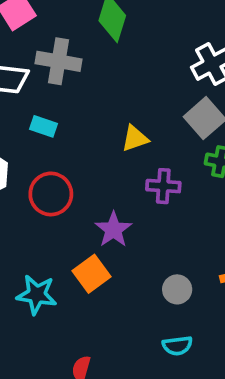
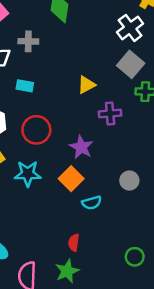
gray cross: (59, 61) -> (28, 41), size x0.7
cyan star: (37, 295) -> (28, 174), moved
cyan semicircle: (177, 346) -> (92, 203), moved

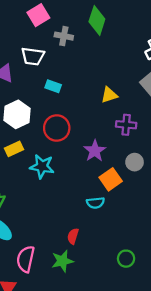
gray cross: (28, 41) -> (64, 36), moved
orange square: (71, 179) -> (111, 179), moved
gray circle: (129, 181) -> (135, 162), moved

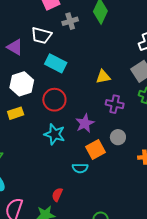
gray cross: (64, 36) -> (70, 21), turned -35
cyan rectangle: (53, 86) -> (56, 63), size x1.5
cyan star: (42, 166) -> (55, 134), moved

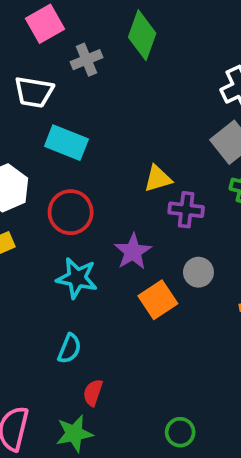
yellow triangle: (103, 77) -> (158, 179), moved
cyan semicircle: (80, 168) -> (69, 349), moved, turned -63

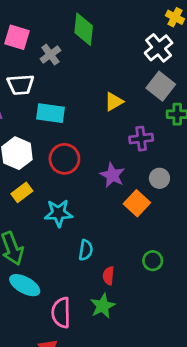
pink square: (45, 24) -> (17, 37), turned -30
yellow triangle: (158, 179) -> (114, 102), moved
cyan star: (77, 278) -> (58, 213), moved
green circle: (180, 432) -> (153, 261), moved

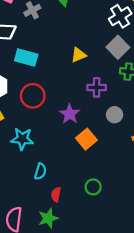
gray circle: (159, 178) -> (114, 115), moved

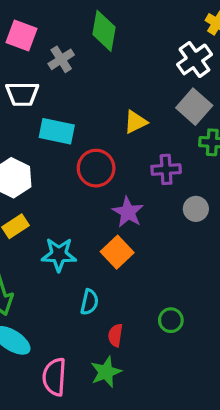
red circle: (33, 96) -> (96, 168), moved
orange square: (86, 139) -> (117, 252), moved

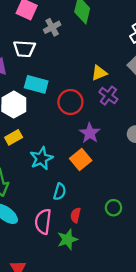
cyan rectangle: (57, 131) -> (36, 84), moved
purple cross: (166, 169) -> (108, 96), moved, turned 36
cyan star: (59, 255) -> (41, 158), turned -30
pink semicircle: (54, 377) -> (43, 222), moved

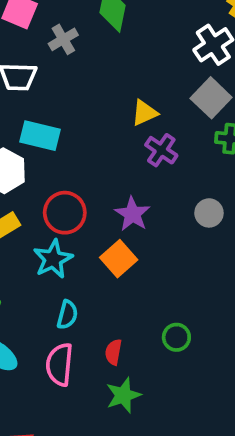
red circle: (70, 102) -> (65, 213), moved
cyan semicircle: (60, 192) -> (67, 315), moved
green star: (67, 239) -> (123, 395), moved

